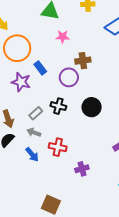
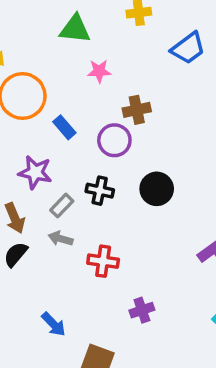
purple star: (21, 82) -> (35, 172), moved
blue arrow: (32, 155) -> (54, 324), moved
purple cross: (82, 169) -> (142, 310), moved

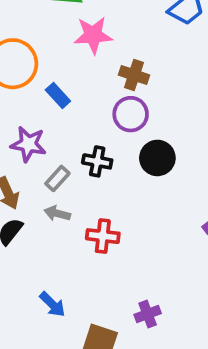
pink star: (99, 71) -> (93, 35), size x1.5
brown cross: (137, 110) -> (134, 75), turned 32
purple circle: (114, 140) -> (131, 114), moved
purple cross: (142, 310) -> (148, 314), moved

